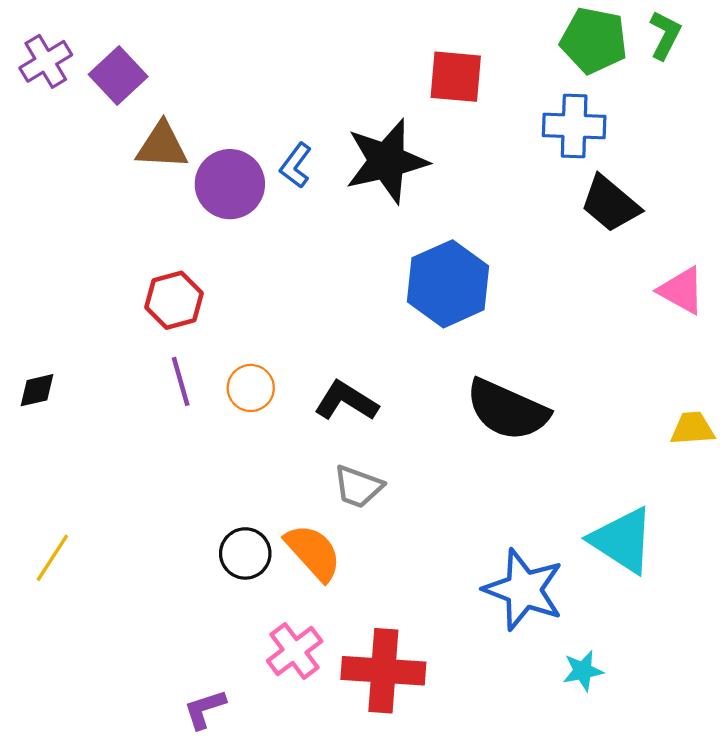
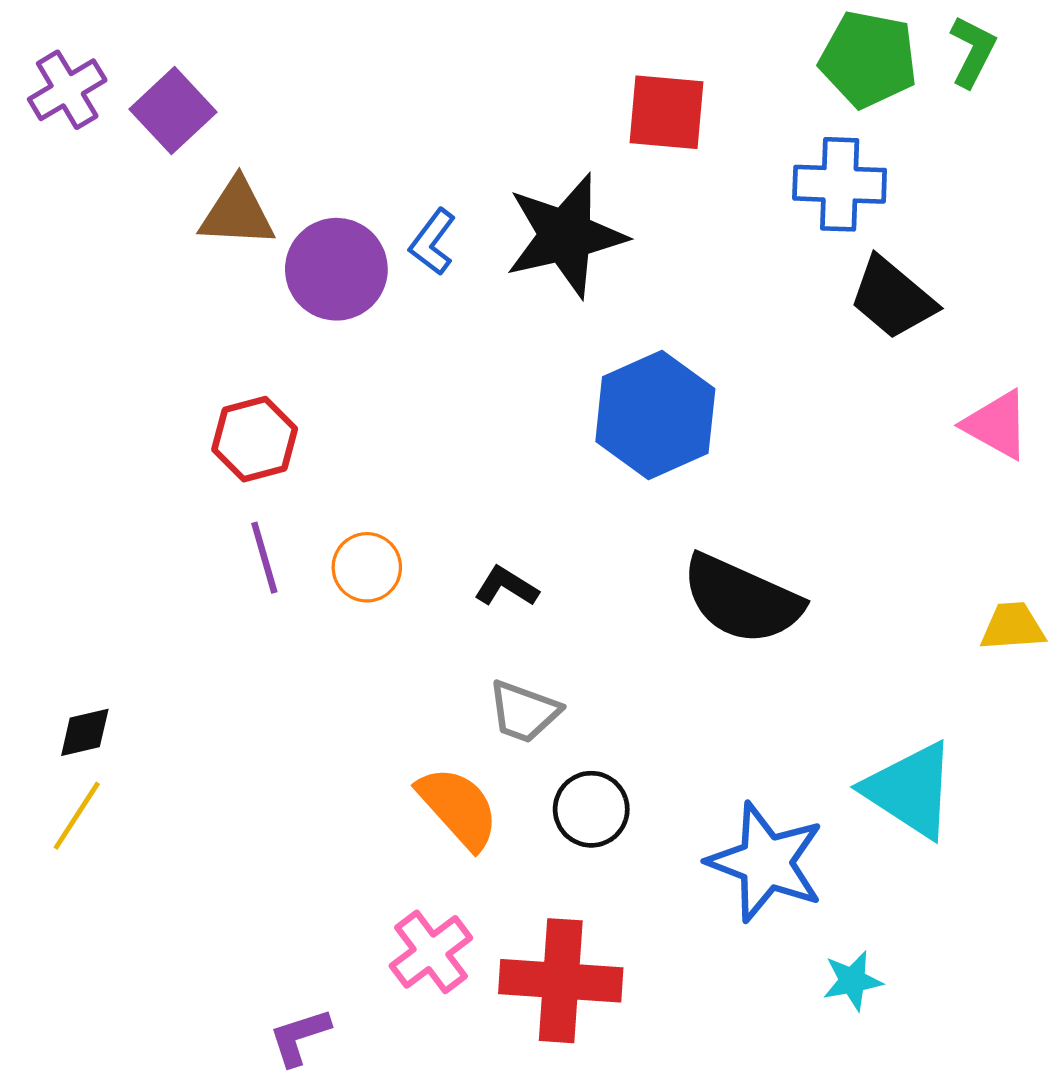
black diamond: (37, 390) -> (85, 732), moved
black L-shape: (346, 401) -> (506, 587), size x0.7
black circle: (245, 553) -> (591, 809), moved

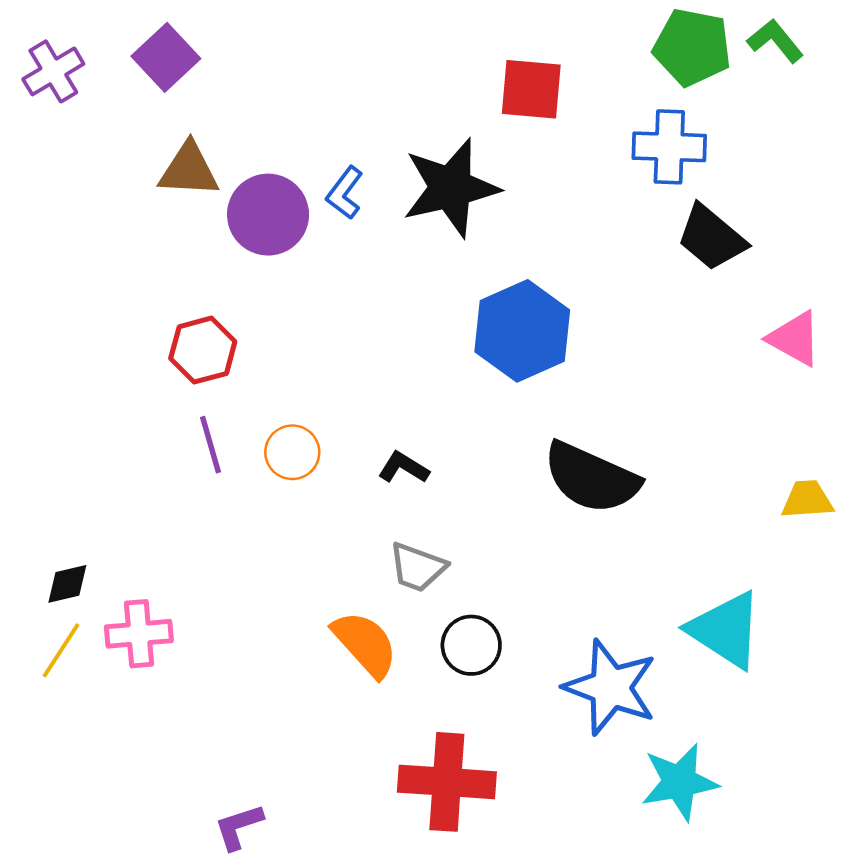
green L-shape: (973, 51) -> (775, 41), turned -66
purple square: (173, 111) -> (166, 57), moved
pink cross: (431, 952) -> (139, 634), moved, turned 32
cyan star: (852, 981) -> (679, 782), size x1.6

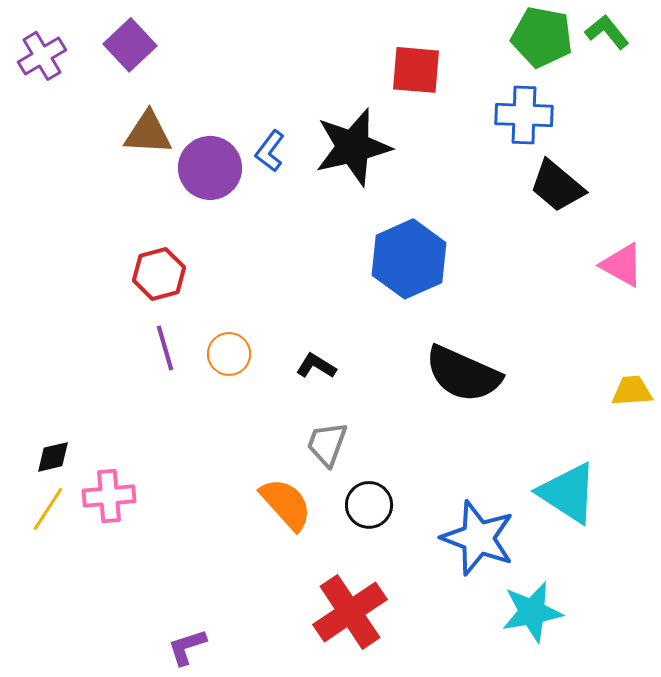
gray trapezoid: (418, 567) -> (327, 444), turned 90
red cross: (447, 782) -> (350, 612), turned -38

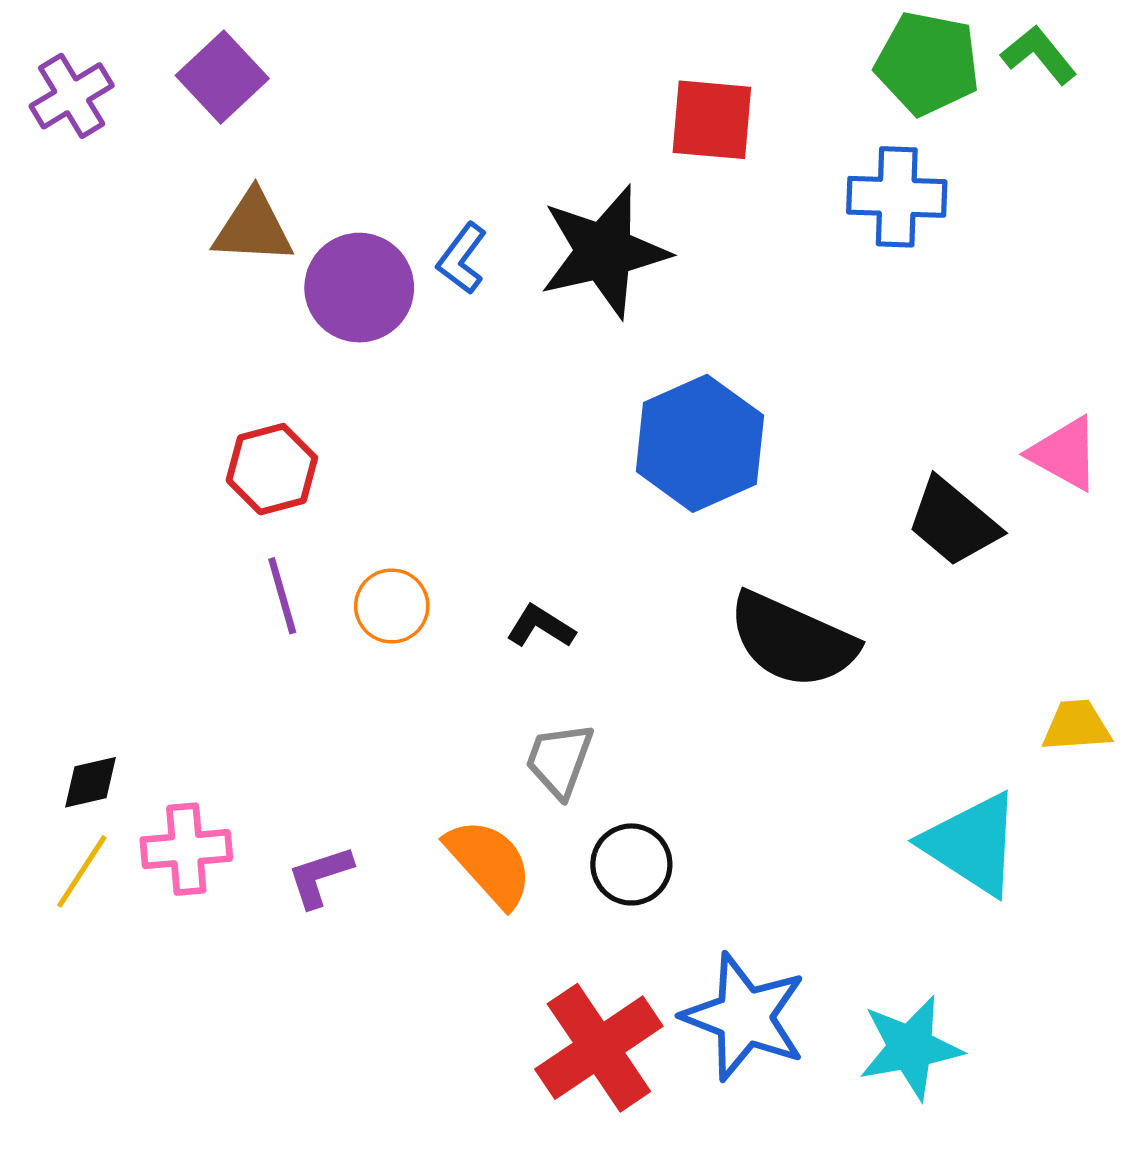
black trapezoid: (557, 186) -> (953, 522), moved
yellow trapezoid: (632, 391) -> (1077, 726), moved
blue star: (478, 538) -> (744, 1017), moved
purple L-shape: (187, 647) -> (320, 876), moved

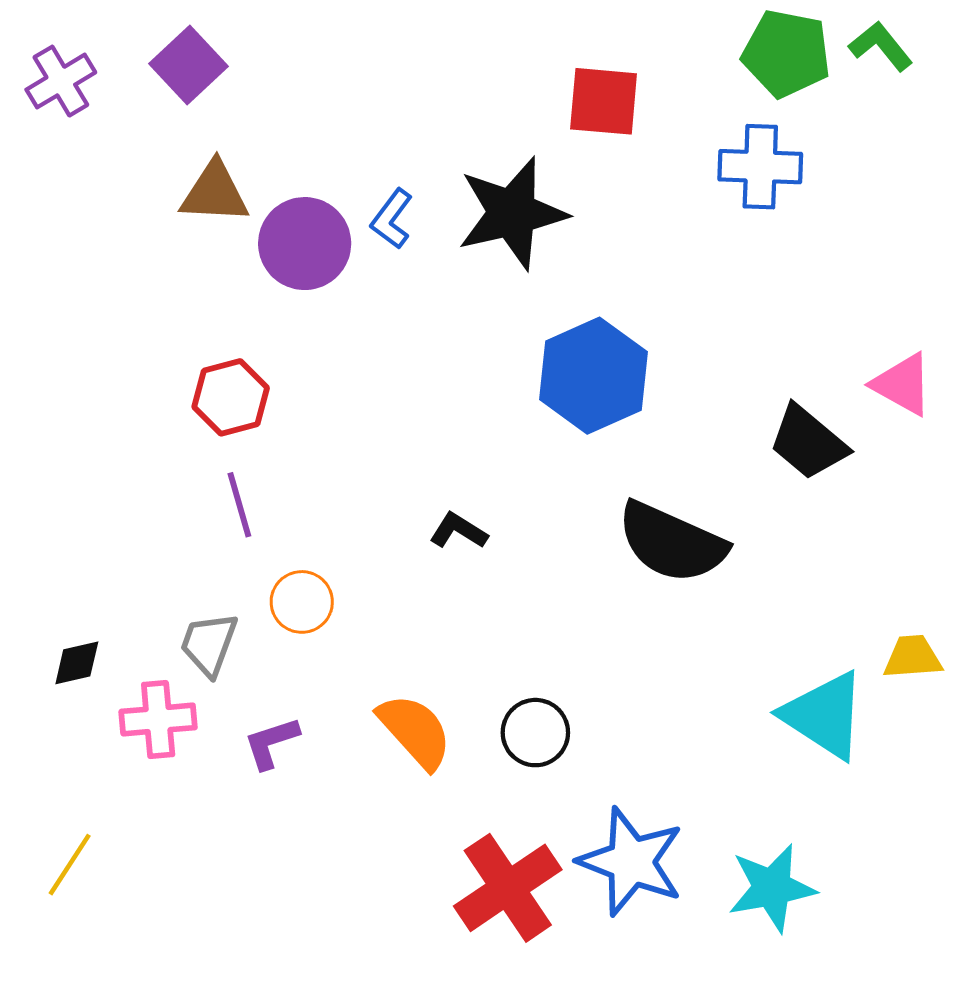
orange circle: (392, 606) -> (302, 602), moved
yellow trapezoid: (1077, 726) -> (913, 657), moved
gray trapezoid: (560, 760) -> (209, 644), moved
yellow line: (82, 871) -> (70, 865), moved

